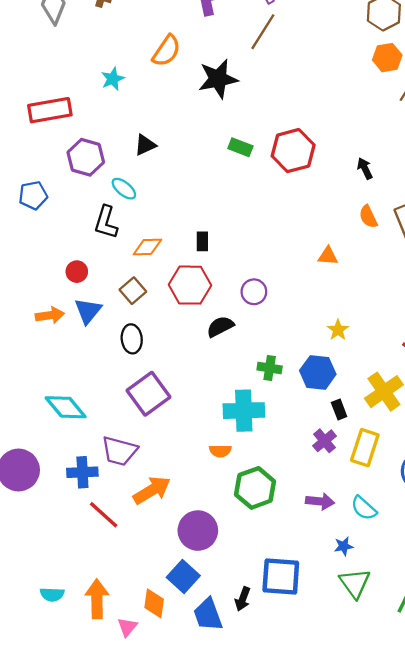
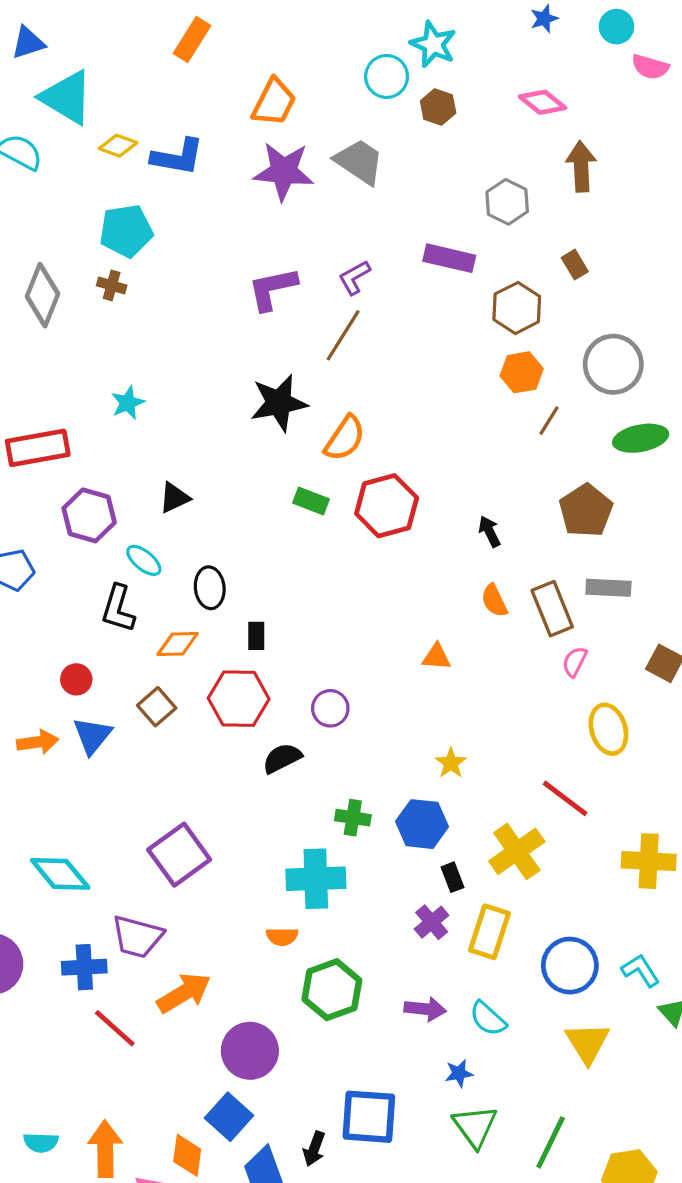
orange semicircle: (166, 51) -> (345, 438), moved
black ellipse: (132, 339) -> (210, 588), moved

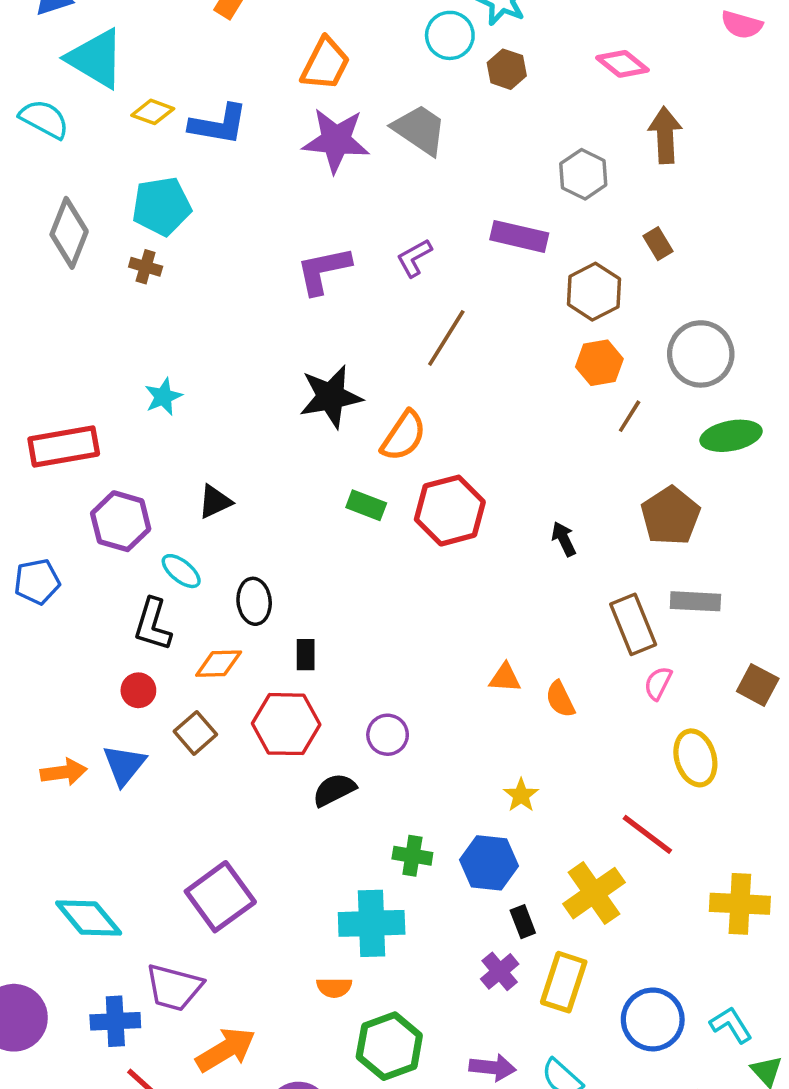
gray diamond: (42, 295) -> (69, 233), moved
brown line: (343, 335) -> (446, 338), moved
orange semicircle: (494, 601) -> (560, 699), moved
red circle: (76, 679) -> (138, 690), moved

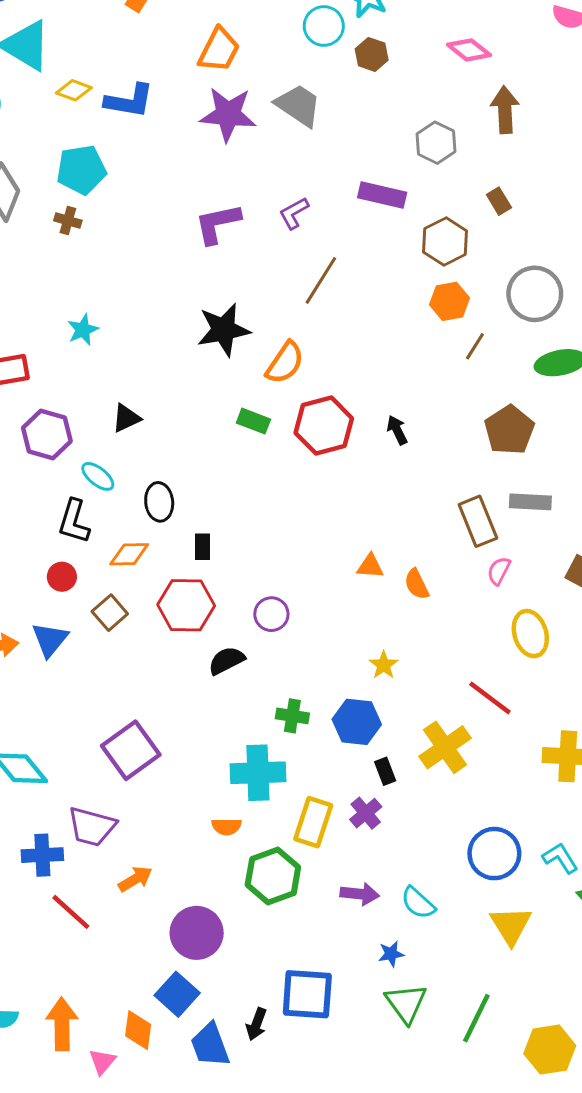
black arrow: (564, 539) -> (397, 430), moved
yellow rectangle: (564, 982) -> (313, 822), moved
orange arrow: (226, 1050) -> (135, 879), size x0.7

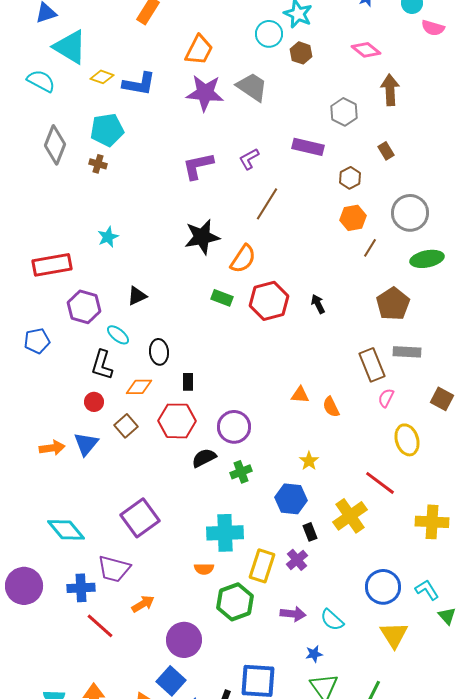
brown hexagon: (445, 241) -> (350, 178), size x0.7
purple circle: (271, 614) -> (234, 427), size x1.4
green cross: (292, 716) -> (241, 472), moved, turned -30

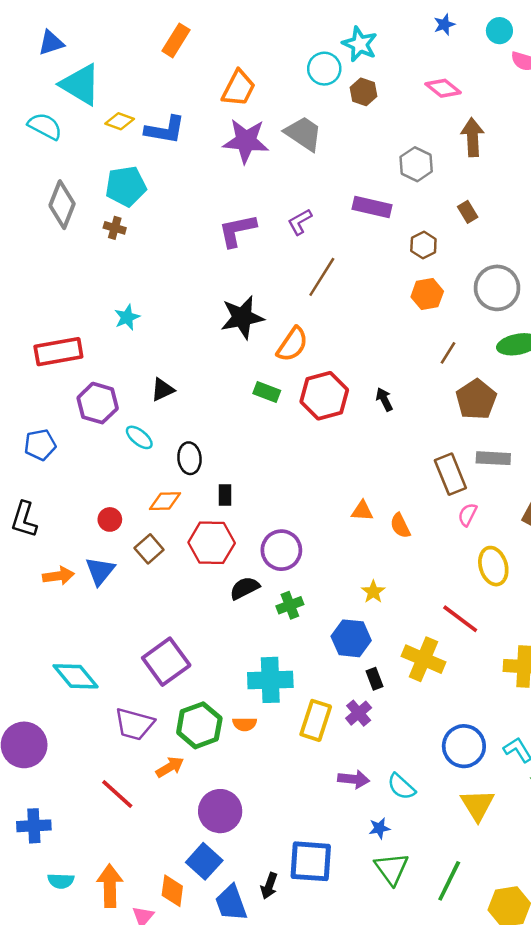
brown line: (370, 248) -> (448, 353), moved
black L-shape: (102, 365) -> (24, 519), moved
yellow cross: (350, 516) -> (423, 659), turned -32
blue cross: (81, 588) -> (34, 826), moved
green hexagon: (235, 602) -> (199, 725), moved

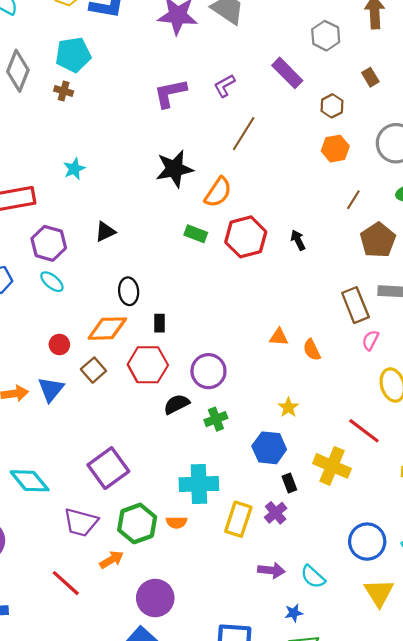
purple rectangle: (372, 207) -> (287, 73), turned 32
cyan ellipse: (139, 437) -> (52, 282), moved
orange diamond: (165, 501) -> (107, 329), size x1.4

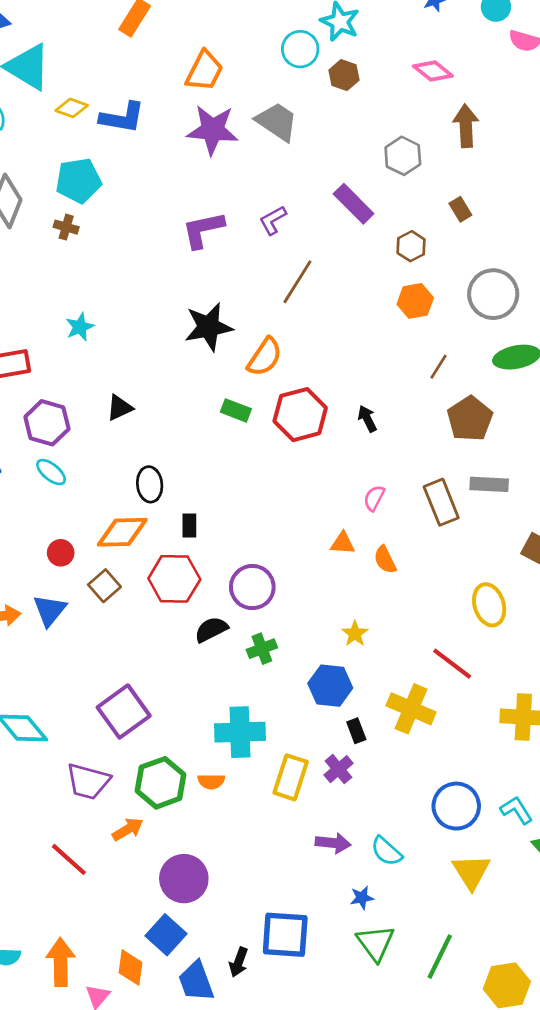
pink semicircle: (370, 340) -> (374, 498), moved

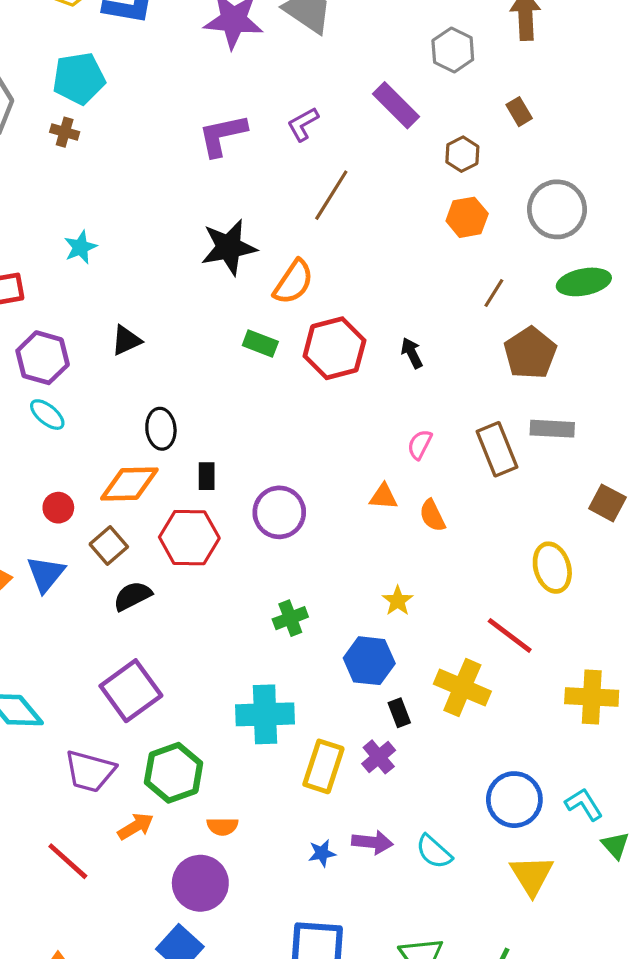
purple circle: (252, 587) -> (279, 512), moved
black semicircle: (211, 629) -> (132, 596), moved
orange semicircle: (211, 781) -> (222, 826), moved
blue star: (362, 898) -> (322, 853), moved

